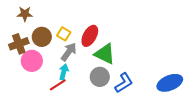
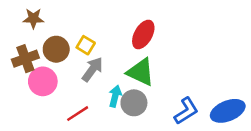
red ellipse: (90, 36) -> (143, 34), moved
cyan arrow: (64, 72) -> (115, 96), moved
blue L-shape: (124, 83) -> (186, 111), moved

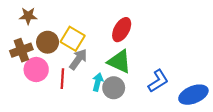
yellow square: (86, 45) -> (73, 39), size x1.5
blue L-shape: (186, 111) -> (158, 81), moved
red line: (78, 114) -> (62, 79), moved, turned -54

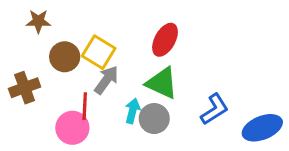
brown cross: (21, 50) -> (25, 88), moved
pink circle: (36, 70) -> (72, 128), moved

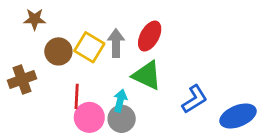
gray arrow: (106, 80) -> (116, 43), moved, turned -36
gray circle: (154, 119) -> (122, 119), moved
pink circle: (72, 128) -> (89, 117), moved

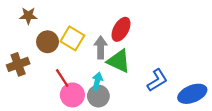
gray arrow: (116, 43) -> (101, 47), moved
red line: (77, 96) -> (62, 78), turned -36

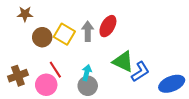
gray arrow: (101, 47) -> (88, 31), moved
green triangle: (119, 61) -> (123, 61), moved
brown cross: (18, 64) -> (18, 76), moved
pink circle: (72, 95) -> (46, 85), moved

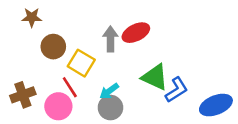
red ellipse: (108, 26) -> (136, 33), turned 35
yellow square: (64, 34) -> (81, 63), moved
cyan arrow: (87, 73) -> (109, 91), turned -140

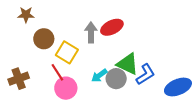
cyan arrow: (109, 91) -> (99, 75), moved
pink circle: (58, 106) -> (66, 88), moved
gray circle: (110, 108) -> (116, 79), moved

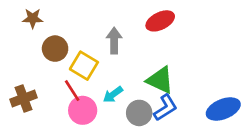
red ellipse: (112, 27) -> (160, 21), moved
blue L-shape: (145, 74) -> (165, 108), moved
cyan arrow: (99, 75) -> (113, 95), moved
gray circle: (116, 79) -> (139, 113), moved

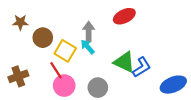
brown star: (33, 18) -> (20, 22), moved
cyan arrow: (113, 95) -> (88, 47), moved, turned 84
blue L-shape: (165, 108) -> (142, 67), moved
gray circle: (139, 113) -> (98, 88), moved

